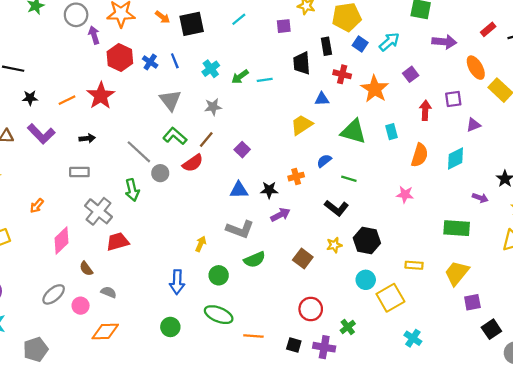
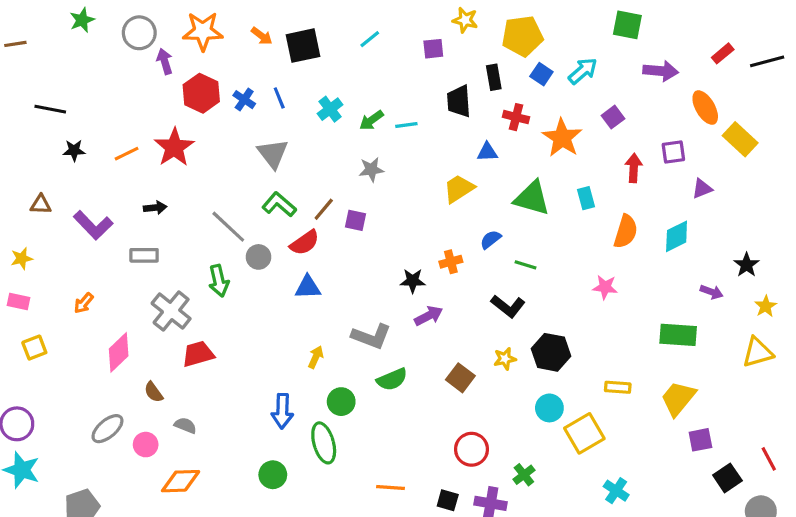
gray star: (213, 107) -> (371, 170), moved
purple L-shape: (41, 134) -> (93, 225), moved
purple square: (242, 150) -> (355, 220), moved, turned -32
blue triangle: (239, 190) -> (308, 287), moved
green ellipse: (219, 315) -> (324, 443), moved, turned 52

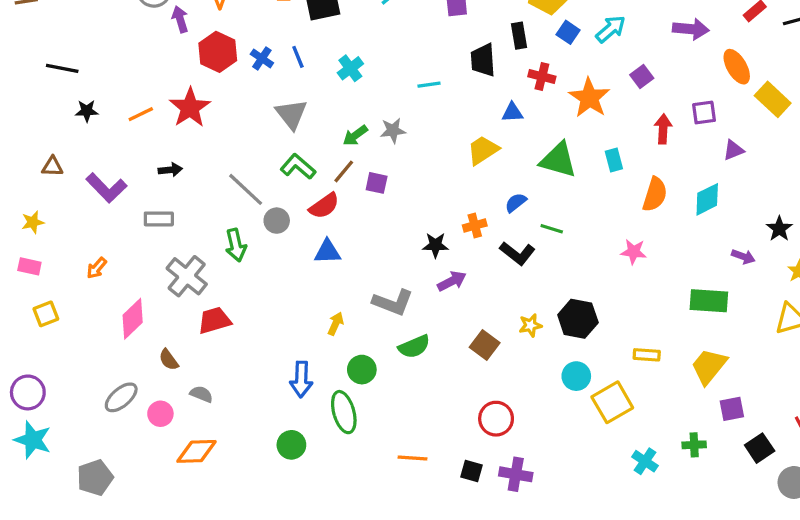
green arrow: (371, 120) -> (355, 135), moved
black L-shape: (508, 306) -> (517, 253), moved
green cross: (524, 475) -> (694, 445), moved, turned 35

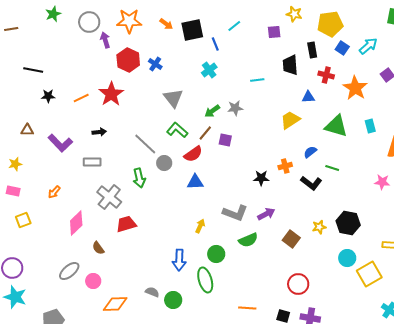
blue line: (298, 57) -> (215, 44), moved
purple arrow: (452, 281) -> (266, 214), moved
gray semicircle: (201, 394) -> (152, 292), moved

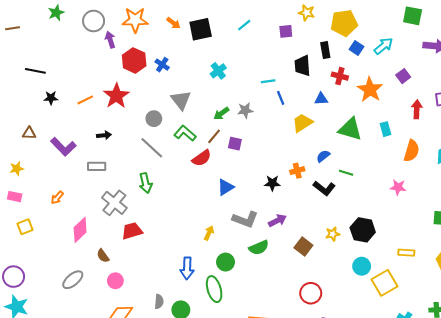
blue line: (215, 44) -> (281, 98), moved
gray circle: (164, 163) -> (154, 119), moved
blue triangle: (195, 182) -> (226, 187), moved, turned -30
pink circle: (93, 281) -> (115, 281), moved
gray semicircle: (152, 292) -> (159, 302), turned 72

